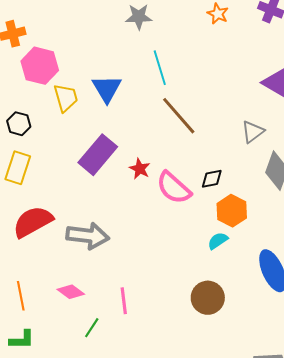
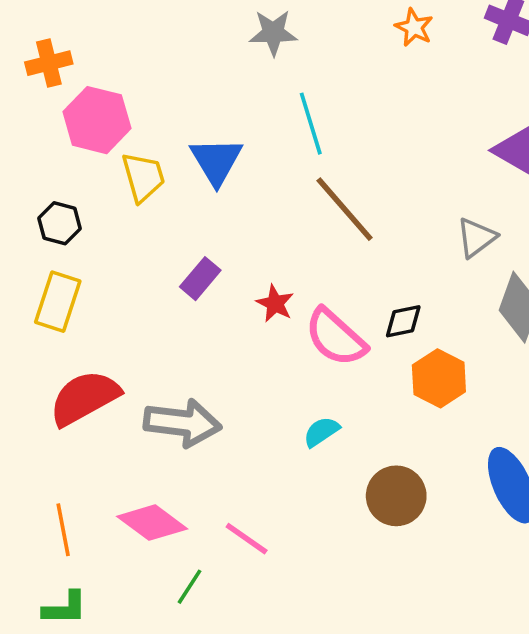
purple rectangle: (98, 155) -> (200, 279), size x0.6
cyan semicircle: (218, 241) -> (321, 432), moved
pink diamond: (71, 292) -> (152, 523), size x1.4
brown circle: (208, 298) -> (396, 496), moved
pink line: (124, 301) -> (247, 539), turned -48

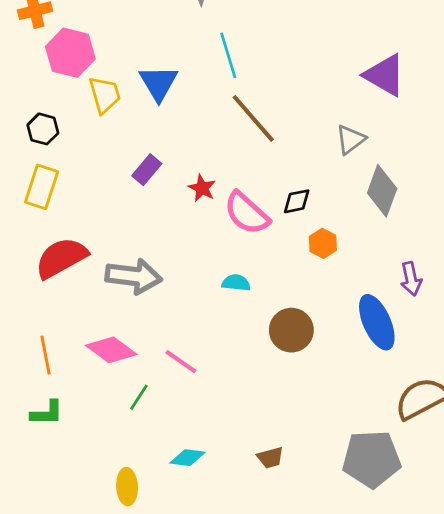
orange hexagon: (439, 378) -> (323, 243), size x0.7
cyan semicircle: (321, 432) -> (236, 283), turned 40

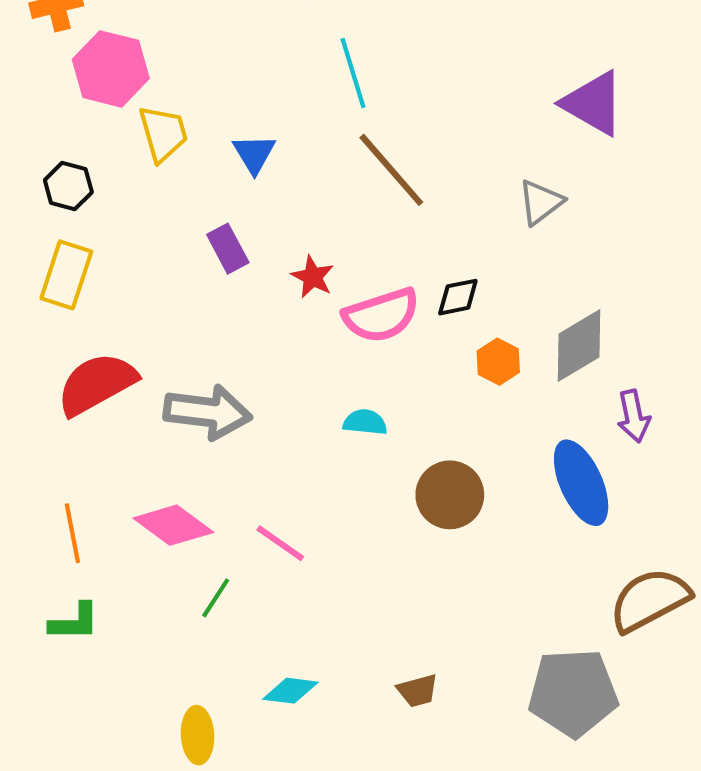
blue triangle: (159, 83) -> (254, 154), moved, size x0.7
purple rectangle: (147, 170) -> (228, 249), turned -68
gray diamond: (382, 191) -> (579, 345), moved, turned 39
pink semicircle: (247, 213) -> (381, 315), turned -60

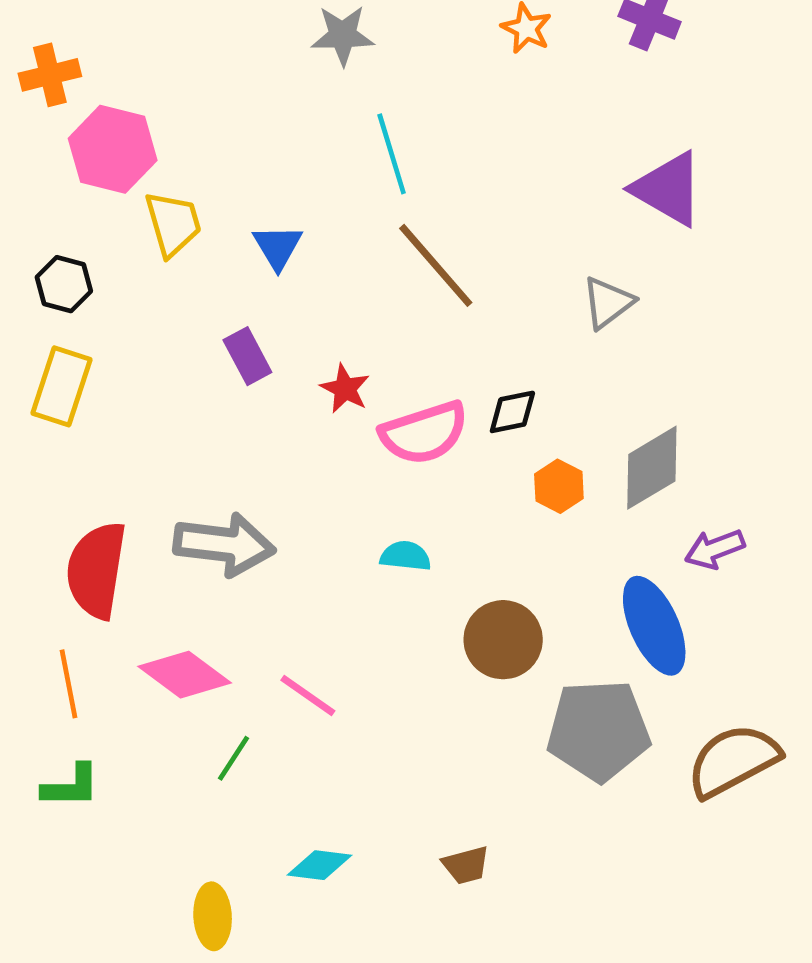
red semicircle: (97, 384) -> (96, 570), moved, turned -52
purple arrow: (634, 416) -> (715, 549), turned 81
gray pentagon: (573, 693) -> (598, 730), moved

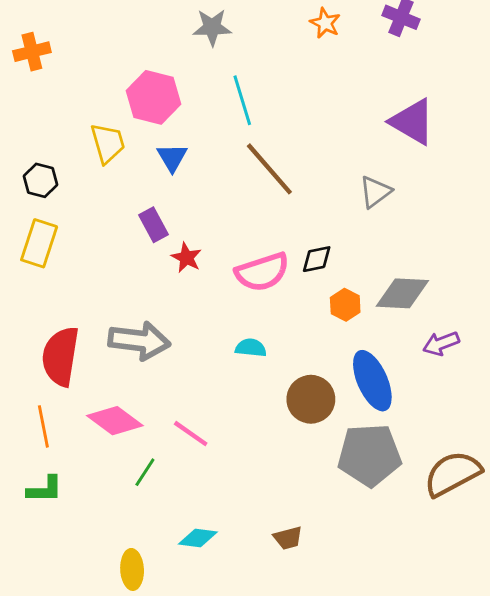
pink hexagon: (113, 149) -> (154, 97), moved
red star: (345, 389) -> (186, 258), moved
gray diamond: (652, 468) -> (402, 293), turned 34
blue ellipse: (654, 626) -> (372, 381), moved

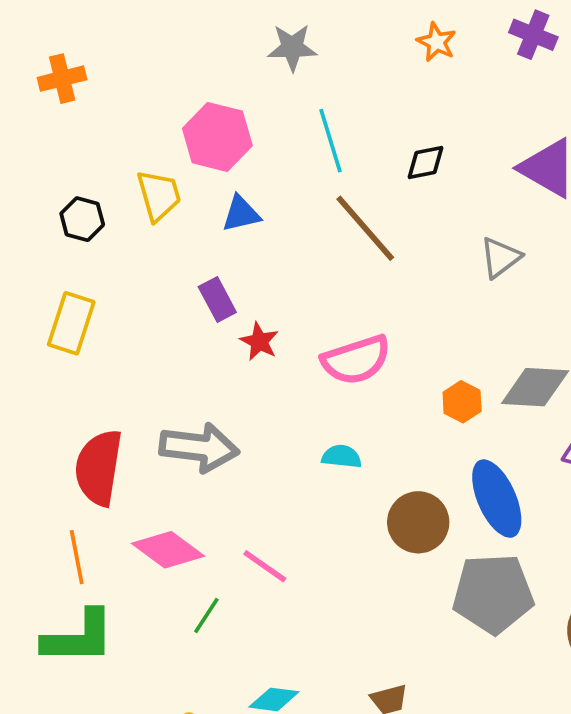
blue triangle: (172, 157) -> (241, 214), turned 48
black hexagon: (40, 180) -> (82, 219), moved
black diamond: (317, 259) -> (426, 163), moved
green L-shape: (45, 489) -> (79, 637), size x1.6

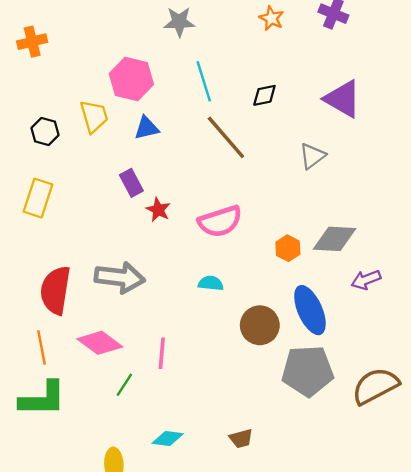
pink line: (265, 566) -> (162, 353), turned 60

